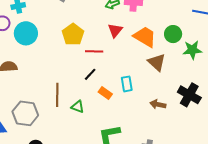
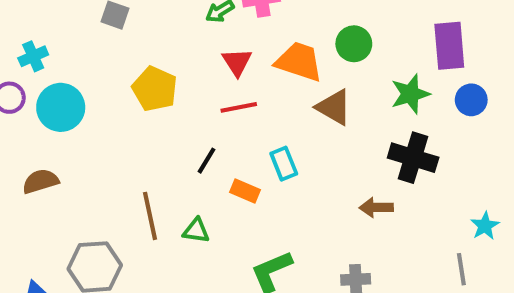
green star: (192, 50) -> (410, 94), moved
red line: (94, 51) -> (239, 107), moved
brown arrow: (158, 104) -> (376, 208), moved

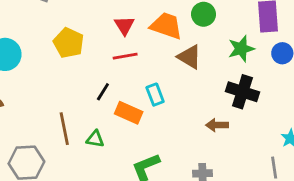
orange rectangle: (245, 191) -> (129, 113), size x1.4

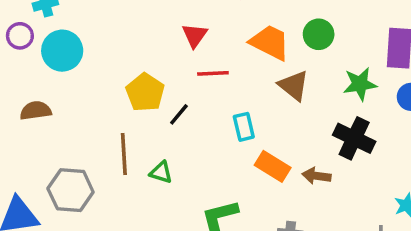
red triangle: (124, 26) -> (195, 35), moved
yellow pentagon: (69, 43) -> (145, 92), moved
orange rectangle: (129, 113) -> (273, 166), moved

